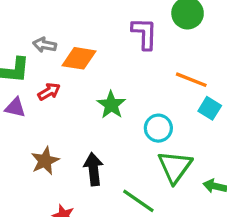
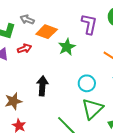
green star: (111, 105) -> (67, 47), moved
brown star: (45, 161) -> (13, 101), moved
black arrow: (93, 169) -> (42, 86), moved

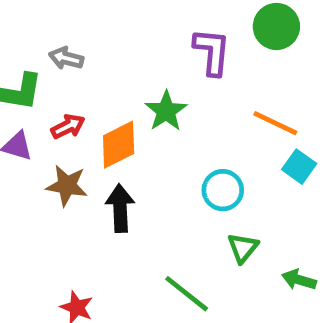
orange diamond: (47, 32) -> (119, 145), moved, turned -40
brown star: (13, 101) -> (67, 185), moved, turned 30
green triangle: (92, 109) -> (243, 248), size x0.6

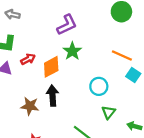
purple L-shape: (212, 52) -> (67, 25), moved, turned 60
gray arrow: (66, 58) -> (12, 14), moved
brown star: (67, 185) -> (30, 106), moved

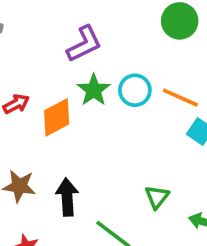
cyan circle: (99, 86) -> (135, 90), moved
black arrow: (52, 96) -> (67, 197), moved

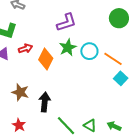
orange diamond: (57, 117) -> (46, 59), turned -45
green triangle: (157, 197) -> (90, 125), moved, turned -48

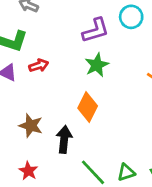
cyan circle: (89, 51) -> (131, 17), moved
orange diamond: (46, 59) -> (88, 107), moved
green triangle: (90, 125) -> (126, 172), turned -48

